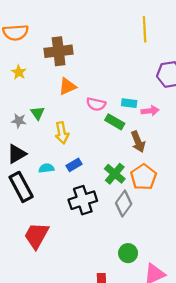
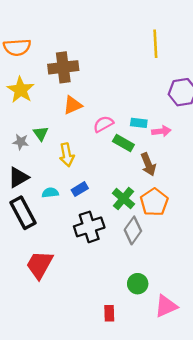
yellow star: (19, 72) -> (21, 90), size x1.6
pink semicircle: (96, 104) -> (103, 124), turned 138

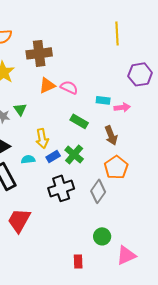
pink semicircle: (103, 124) -> (69, 87), moved, turned 54
green rectangle: (123, 143) -> (79, 121), moved
yellow arrow: (67, 155) -> (42, 138), moved
green cross: (123, 199) -> (74, 154), moved

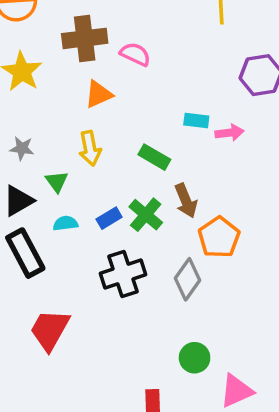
pink semicircle: (69, 87) -> (135, 54), moved
green triangle: (20, 109) -> (57, 182), moved
brown arrow: (111, 135) -> (186, 201), moved
yellow arrow: (42, 138) -> (90, 148), moved

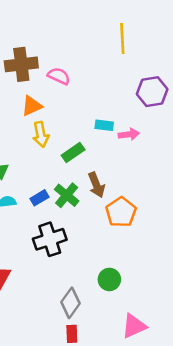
yellow arrow: (90, 148) -> (41, 134), moved
green rectangle: (154, 157) -> (73, 152), turned -65
gray diamond: (188, 279) -> (71, 303), moved
green circle: (195, 358) -> (109, 279), moved

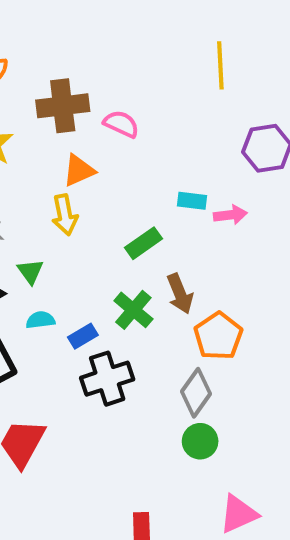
yellow arrow: (41, 134) -> (65, 215), moved
blue rectangle: (39, 198) -> (83, 336), moved
gray diamond: (71, 303) -> (196, 393), moved

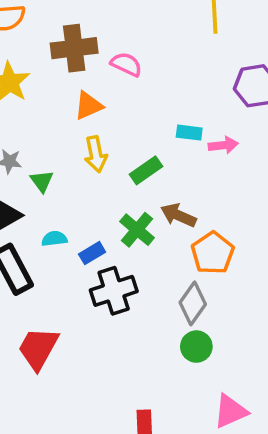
yellow arrow: (65, 215) -> (96, 154), moved
green triangle: (30, 271) -> (42, 181), moved
brown arrow: (180, 294) -> (178, 215), turned 136

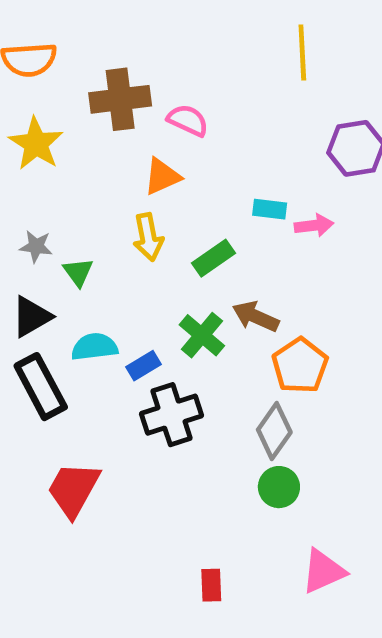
orange triangle: (88, 106) -> (162, 176), moved
cyan semicircle: (54, 239) -> (94, 347), size x1.4

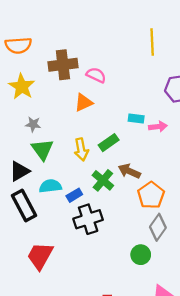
yellow arrow: (148, 237) -> (81, 149), moved
gray star: (36, 246) -> (33, 124), moved
green triangle: (78, 272) -> (42, 149), size x1.5
gray diamond: (274, 431) -> (158, 227), moved

